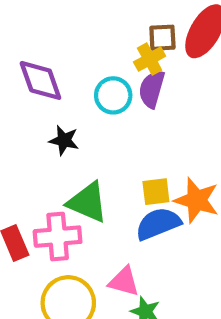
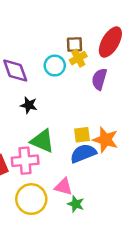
brown square: (162, 38) -> (75, 45), moved
purple semicircle: (152, 89) -> (99, 79), moved
cyan circle: (113, 95) -> (55, 66), moved

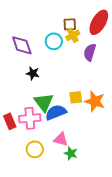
green triangle: (42, 141) -> (44, 102), turned 30
blue semicircle: (83, 153) -> (56, 112), moved
yellow circle: (31, 199) -> (35, 149), size x0.7

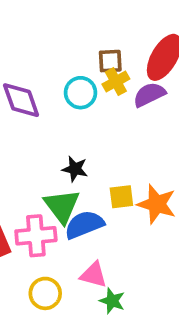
purple semicircle: (90, 52) -> (149, 95), moved, turned 48
black star: (33, 73) -> (75, 169), moved

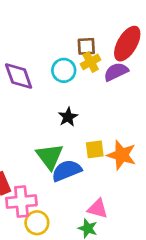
black star: (75, 169) -> (68, 117), moved, turned 30
pink cross: (36, 236) -> (21, 202), moved
pink triangle: (94, 275) -> (98, 209), moved

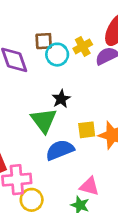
brown square: (86, 46) -> (44, 41), moved
green triangle: (50, 156) -> (44, 120), moved

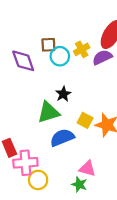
green triangle: (44, 120) -> (48, 112), turned 50
yellow square: (87, 130) -> (85, 120), turned 35

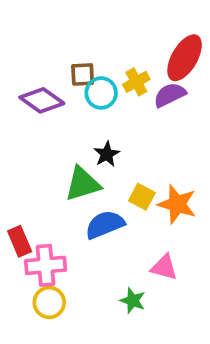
purple diamond: (23, 61) -> (42, 100), turned -35
pink triangle: (87, 168) -> (164, 267), moved
yellow circle: (38, 180) -> (49, 302), moved

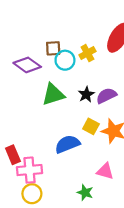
purple semicircle: (170, 95) -> (106, 96), moved
black star: (107, 154) -> (86, 94), moved
green triangle: (83, 184) -> (53, 94), moved

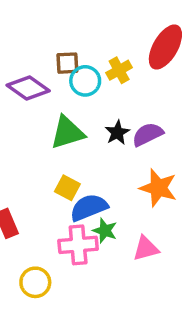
yellow square: (91, 126) -> (67, 188), moved
pink cross: (30, 170) -> (78, 245), moved
pink triangle: (105, 171) -> (146, 248), turned -30
green star: (85, 193) -> (105, 231), moved

